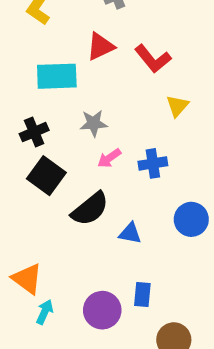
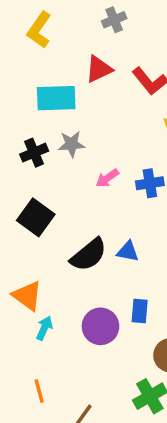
gray star: (93, 123) -> (72, 144), moved
black square: (46, 176) -> (36, 217), moved
black semicircle: (90, 209) -> (89, 255), moved

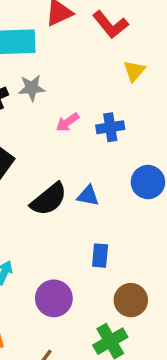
purple circle: (100, 326) -> (54, 298), moved

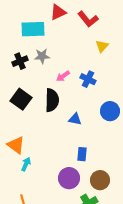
blue cross: (110, 127) -> (88, 79), turned 35
black semicircle: (49, 199) -> (52, 100), moved, turned -50
purple circle: (54, 298) -> (69, 178), moved

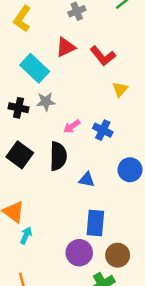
cyan rectangle: (33, 29) -> (35, 68), turned 45
black cross: (20, 61) -> (19, 108), turned 35
blue rectangle: (82, 154) -> (95, 223), size x1.5

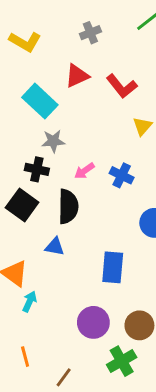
yellow L-shape: (22, 19) -> (25, 42), turned -95
black cross: (19, 108) -> (37, 169), moved
blue triangle: (87, 180) -> (55, 247), moved
blue rectangle: (95, 223) -> (113, 267), moved

